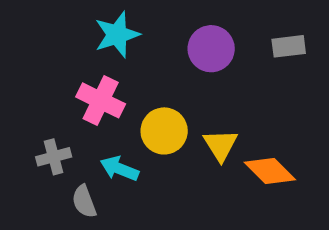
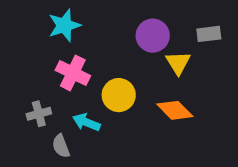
cyan star: (117, 35) -> (64, 25), moved
yellow triangle: (221, 145) -> (178, 63), moved
orange diamond: (270, 171) -> (175, 110), moved

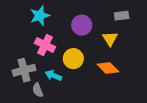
gray rectangle: (209, 34) -> (122, 16), moved
purple circle: (153, 36) -> (82, 25), moved
gray cross: (39, 114) -> (24, 70), size x1.5

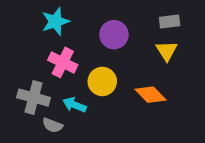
yellow triangle: (110, 39) -> (167, 51), moved
gray cross: (24, 70) -> (33, 98), turned 30
gray semicircle: (38, 90) -> (53, 125), turned -48

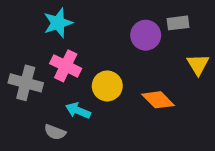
purple circle: (114, 35) -> (146, 35), moved
yellow triangle: (167, 51) -> (198, 64), moved
gray cross: (33, 98) -> (26, 83), moved

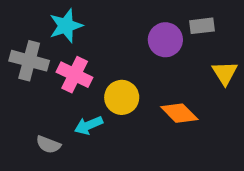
gray cross: (26, 83) -> (29, 61), moved
cyan arrow: (78, 111) -> (89, 125), turned -45
gray semicircle: (55, 132) -> (48, 145), moved

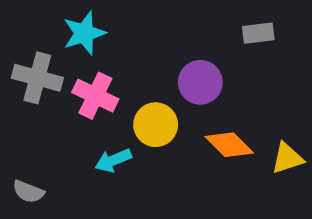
purple circle: (165, 40) -> (200, 82), moved
yellow triangle: (225, 73) -> (287, 158), moved, turned 44
gray semicircle: (48, 145) -> (28, 192), moved

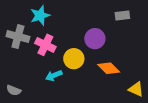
yellow triangle: (287, 158) -> (136, 89), moved, turned 42

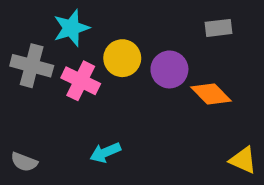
yellow circle: (74, 59) -> (122, 58), moved
orange diamond: (109, 68) -> (211, 94), moved
cyan arrow: (54, 76) -> (105, 153), moved

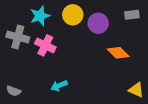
gray rectangle: (219, 28) -> (132, 15), moved
yellow circle: (122, 58) -> (73, 15), moved
purple circle: (169, 69) -> (98, 23), moved

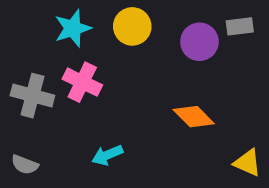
purple circle: (98, 23) -> (199, 42), moved
gray cross: (18, 37) -> (32, 96), moved
orange diamond: (118, 53) -> (194, 117), moved

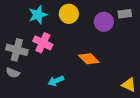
orange diamond: (194, 117) -> (89, 59), moved
gray semicircle: (25, 165) -> (13, 73), moved

